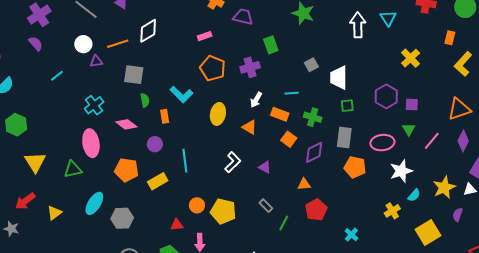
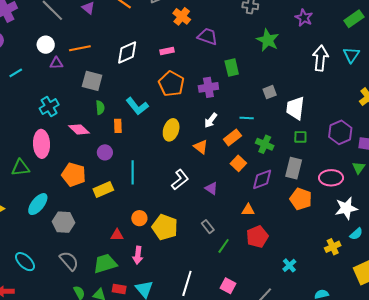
white diamond: (148, 31) -> (127, 53), moved
orange rectangle: (280, 114) -> (232, 138), turned -66

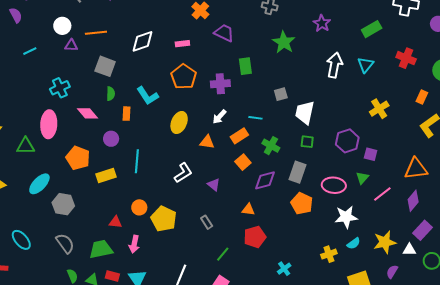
orange triangle: (201, 147) -> (207, 142), turned -35
green line: (224, 246) -> (223, 254), moved

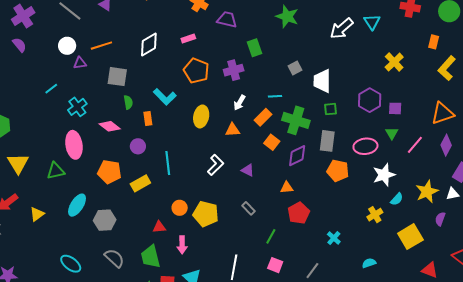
cyan line: (30, 51) -> (51, 89), moved
white arrow: (335, 65) -> (342, 29), turned -130
green cross: (271, 146) -> (296, 120), size x1.5
green trapezoid: (101, 249) -> (151, 257), turned -80

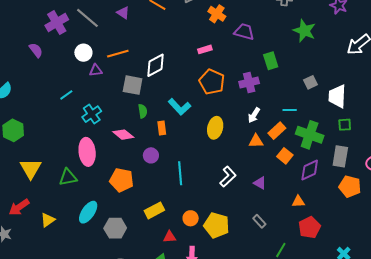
purple cross: (23, 16) -> (57, 23), moved
white diamond: (149, 45) -> (155, 65), moved
orange triangle: (233, 130) -> (256, 141), moved
yellow rectangle: (140, 183) -> (154, 210), moved

